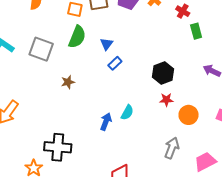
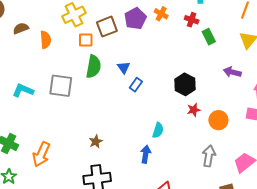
brown star: (68, 82) -> (96, 142), moved
blue arrow: (106, 122) -> (146, 154), moved

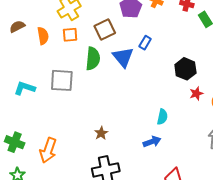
brown square: (107, 27) -> (105, 29), moved
orange square: (86, 40) -> (70, 35), moved
blue triangle: (124, 67) -> (123, 57), size x1.6
blue rectangle: (136, 85) -> (145, 43), moved
blue arrow: (146, 154) -> (152, 142), turned 66

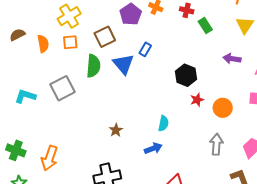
gray square: (62, 80) -> (62, 88), turned -30
brown star: (101, 133) -> (116, 130), moved

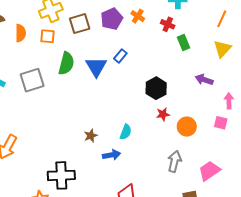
brown square: (105, 37) -> (80, 24), moved
brown star: (116, 130) -> (91, 136), moved

